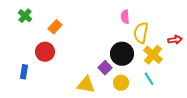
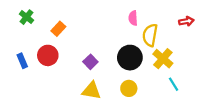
red arrow: (175, 40) -> (186, 21), moved
purple square: (105, 68) -> (90, 62), moved
blue rectangle: (24, 72) -> (22, 61), moved, turned -32
cyan line: (149, 79) -> (174, 84), moved

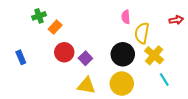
green cross: (27, 17) -> (39, 16), moved, turned 32
red circle: (48, 55) -> (64, 52), moved
yellow circle: (129, 88) -> (122, 84), size x1.5

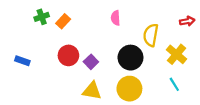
pink semicircle: (126, 17) -> (116, 18), moved
orange rectangle: (55, 27) -> (63, 21), moved
yellow cross: (154, 55) -> (176, 54), moved
blue rectangle: (21, 57) -> (22, 61), turned -48

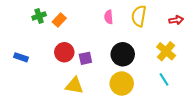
yellow semicircle: (151, 35) -> (139, 16), moved
purple square: (91, 62) -> (85, 58), turned 32
yellow triangle: (92, 91) -> (74, 86), moved

